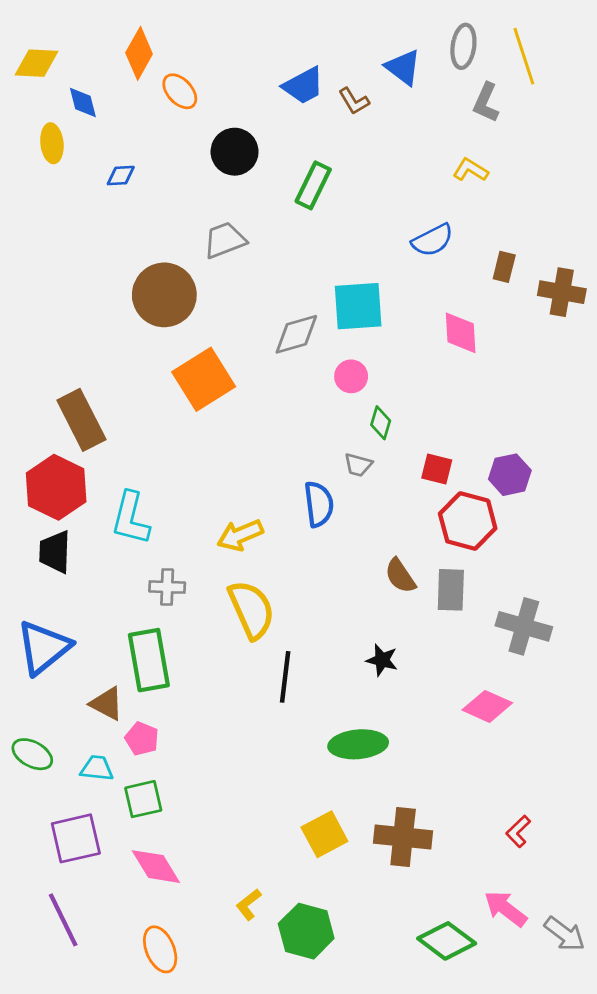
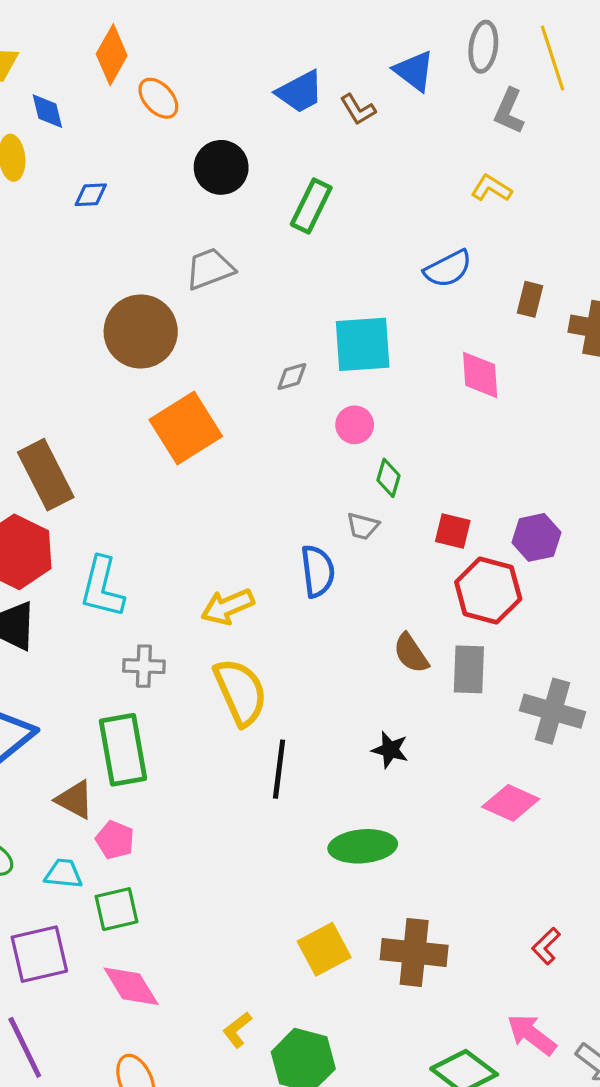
gray diamond: (296, 334) -> (292, 377), size x0.6

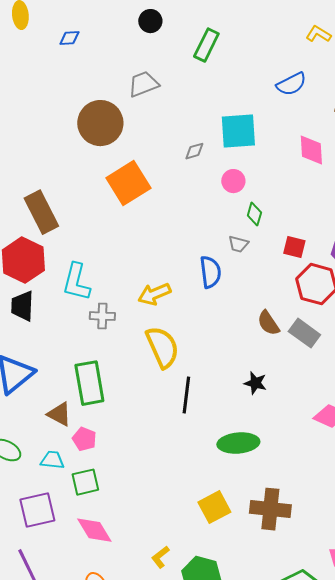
black circle: (221, 167) -> (150, 21), size x0.7
gray cross: (144, 666) -> (102, 316), moved
gray rectangle: (469, 669) -> (304, 333), turned -56

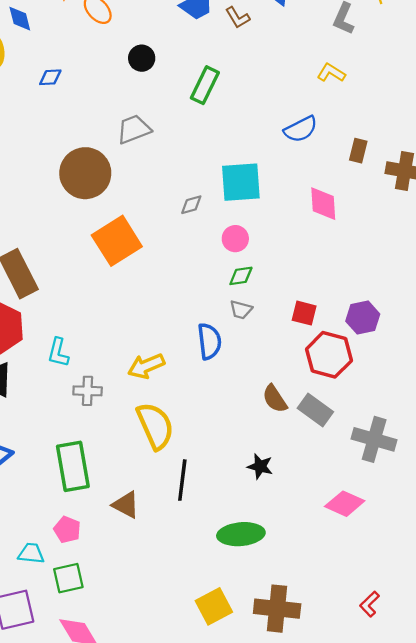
green diamond: (254, 214) -> (241, 276), moved, turned 65
cyan L-shape: (76, 282) -> (58, 353), size x0.7
brown triangle: (59, 414) -> (126, 505), moved

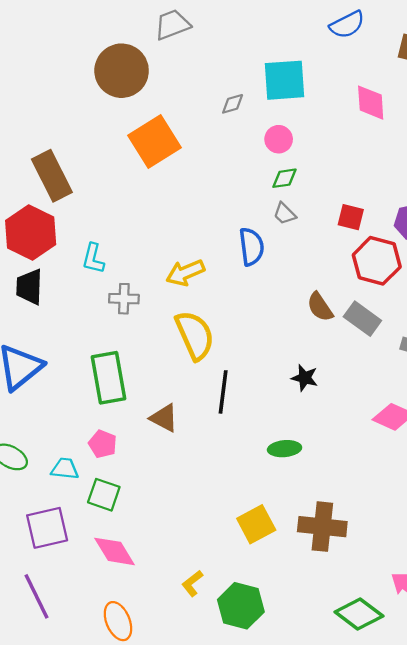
gray trapezoid: (241, 310) -> (285, 214), turned 30
green ellipse: (241, 534) -> (285, 449), size x0.7
green square: (68, 578) -> (104, 495), turned 32

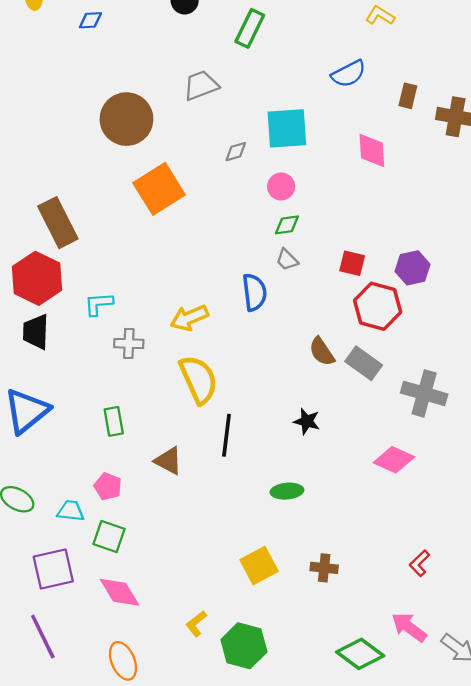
gray trapezoid: (172, 25) -> (201, 85), moved
cyan L-shape: (93, 258) -> (99, 304), turned 72
green rectangle: (109, 378) -> (114, 421), size x0.6
brown cross: (322, 527) -> (324, 568), size x0.6

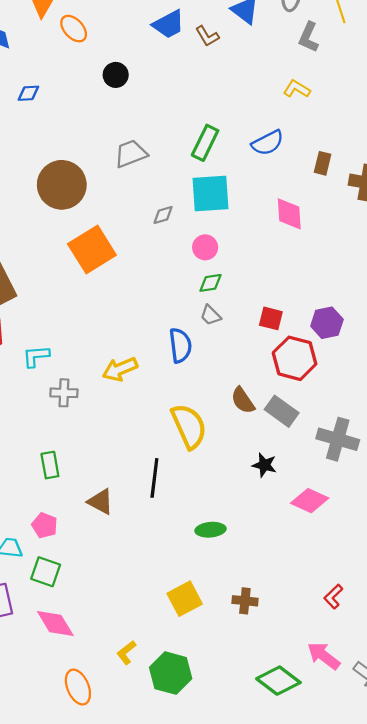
green rectangle: (250, 28) -> (205, 143), moved
yellow semicircle: (199, 379) -> (189, 426), moved
black star: (307, 421) -> (264, 465), moved
orange ellipse: (123, 661) -> (78, 687), moved

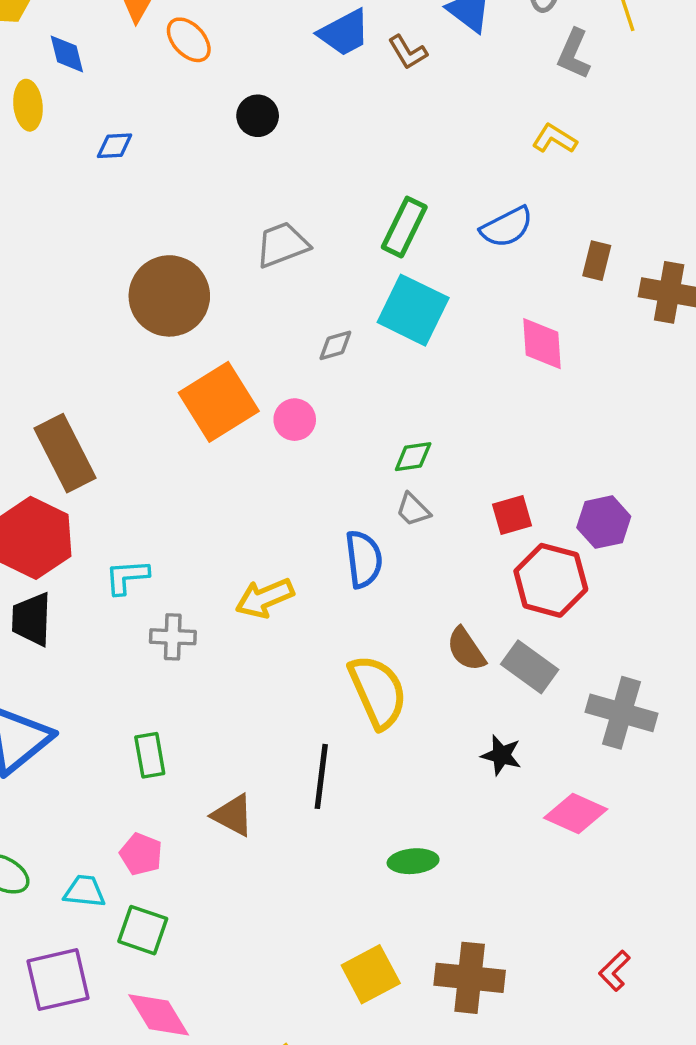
cyan square: (210, 193) -> (413, 310), turned 30
pink circle: (205, 247) -> (295, 420), moved
red square: (271, 318) -> (512, 515), turned -30
brown cross: (245, 601) -> (470, 978), size x1.6

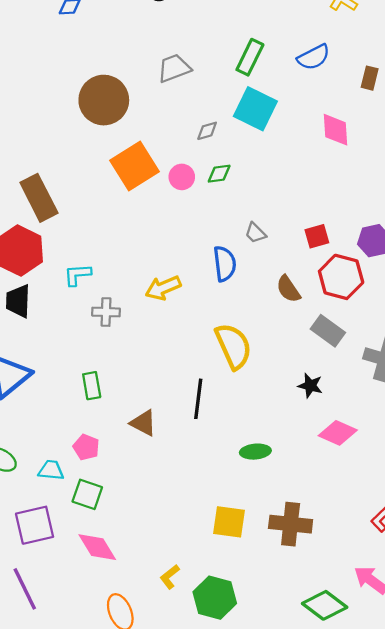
green diamond: (413, 457) -> (219, 174), moved
brown semicircle: (466, 649) -> (288, 289), moved
pink diamond: (576, 813) -> (338, 433), moved
yellow square: (371, 974) -> (229, 522), turned 36

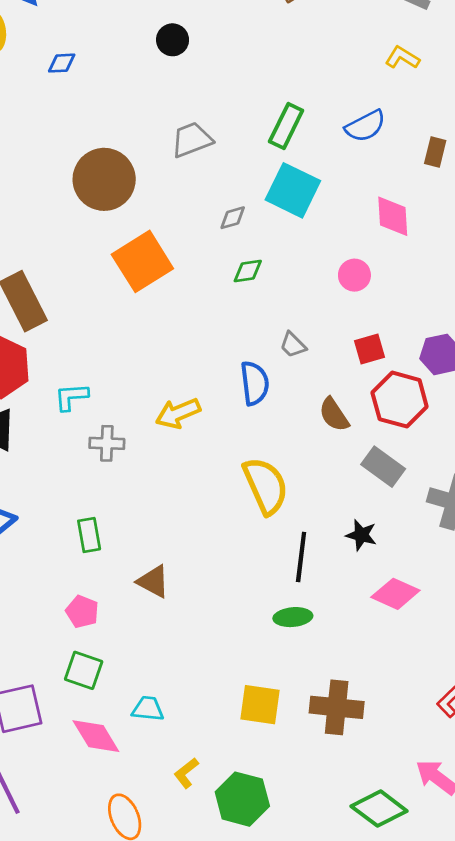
pink circle: (182, 177) -> (354, 275), moved
black line: (198, 399) -> (301, 557), moved
cyan trapezoid: (51, 470) -> (148, 709), moved

